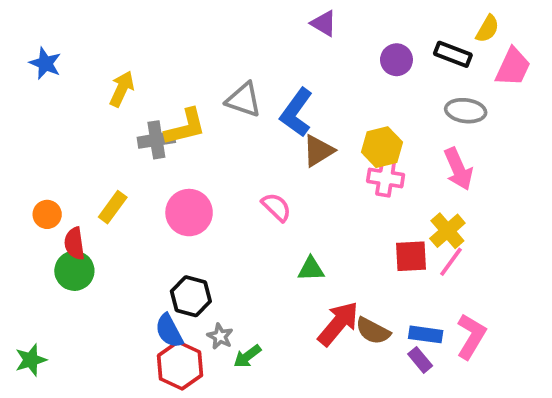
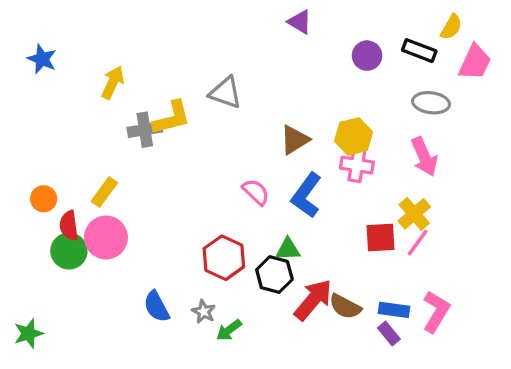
blue L-shape: (296, 112) -> (306, 195), moved
pink circle: (189, 213) -> (106, 237), moved
black hexagon: (191, 296) -> (274, 275), moved
red hexagon: (180, 365) -> (224, 258), moved

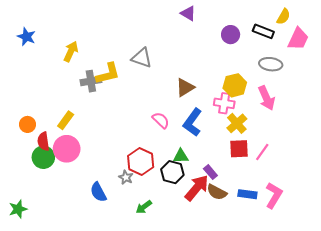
yellow hexagon: (354, 136) -> (235, 85), moved
yellow cross: (414, 214) -> (237, 123), moved
gray star: (204, 312) -> (126, 177), moved
purple rectangle: (389, 333) -> (210, 172), moved

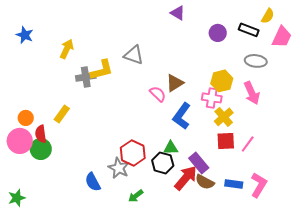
pink semicircle: (161, 120) -> (158, 94), moved
pink circle: (67, 149) -> (20, 141), moved
purple rectangle: (210, 172) -> (199, 163), size x1.5
gray star: (126, 177) -> (119, 168), size x1.5

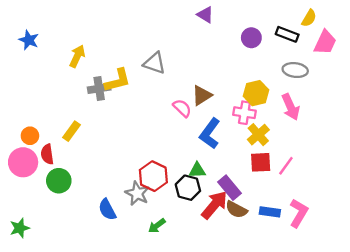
green circle: (41, 149) -> (59, 181), moved

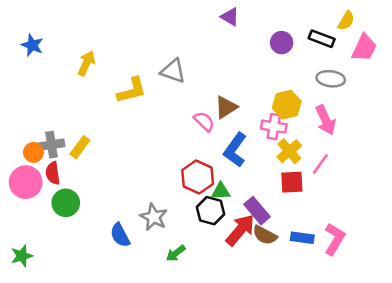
gray cross: (99, 88) -> (52, 145), moved
pink line: (286, 166) -> (320, 164), moved
red hexagon: (153, 176) -> (198, 177), moved

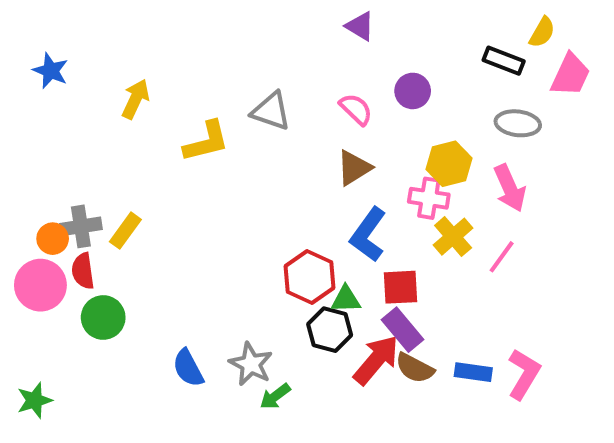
purple circle: (282, 43) -> (413, 91), moved
pink semicircle: (204, 121) -> (356, 109), moved
red square: (292, 182) -> (400, 287), moved
gray star: (154, 217) -> (251, 364), moved

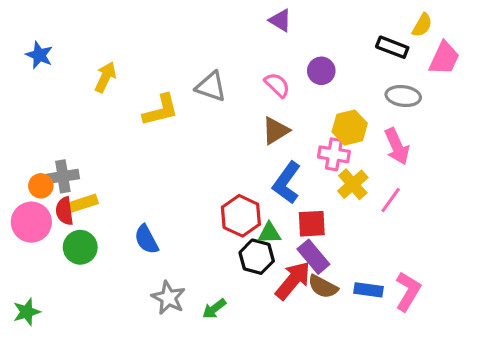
yellow rectangle: (125, 231) -> (83, 203), moved, turned 36
gray star: (251, 364) -> (168, 298), moved
blue semicircle: (188, 368) -> (146, 239), moved

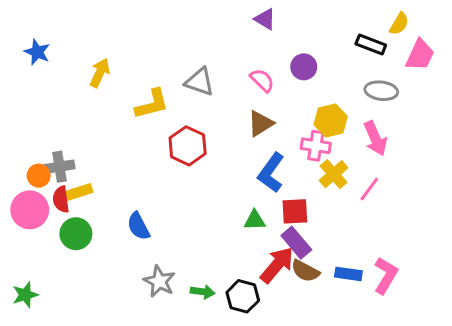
red hexagon: (241, 216) -> (188, 146), moved
black hexagon: (257, 257) -> (243, 296), moved
green arrow: (214, 309) -> (202, 292), turned -135

